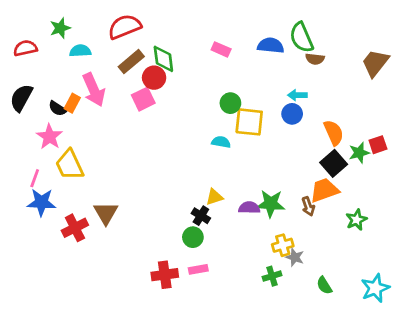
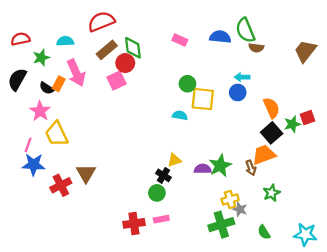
green star: (60, 28) -> (41, 58), moved
green star: (271, 204) -> (220, 166), turned -30
green star: (356, 220) -> (272, 193), moved
green cross: (272, 276) -> (221, 225), size x1.6
cyan star: (375, 288) -> (305, 234), turned 30

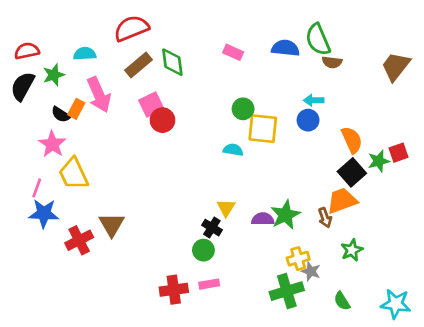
red circle: (125, 63) -> (162, 120), moved
black semicircle: (17, 79) -> (23, 86), moved
yellow triangle: (174, 160) -> (226, 208), turned -40

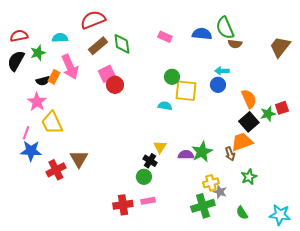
black semicircle: (61, 114) -> (43, 81), turned -48

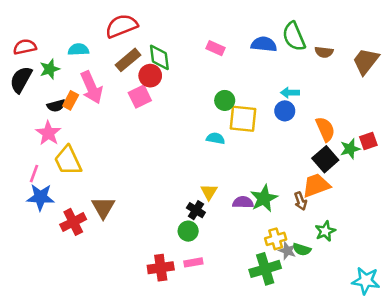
brown semicircle: (235, 44) -> (324, 52), moved
red circle: (115, 85) -> (150, 76), moved
green semicircle: (242, 213) -> (302, 249), moved, turned -40

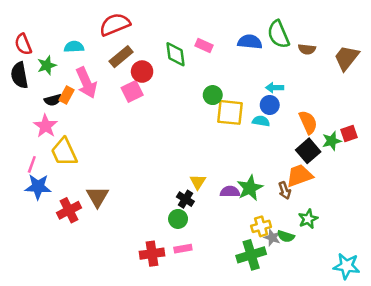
red semicircle: (25, 47) -> (23, 44), turned -100
green diamond: (159, 57) -> (176, 54), moved
black semicircle: (21, 80) -> (19, 75), turned -40
cyan semicircle: (216, 138) -> (261, 121), moved

